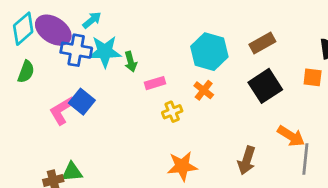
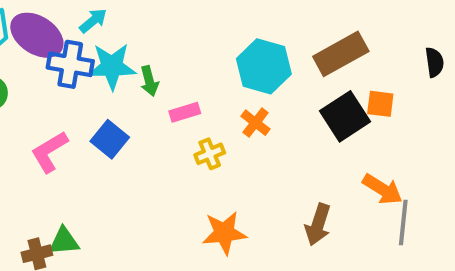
brown rectangle: (262, 43) -> (341, 54), size x1.4
orange square: (313, 77) -> (380, 104), moved
blue square: (82, 102) -> (110, 139), moved

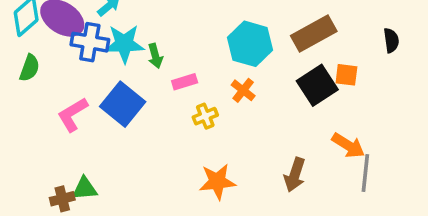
blue square: (110, 139) -> (123, 104), size x1.4

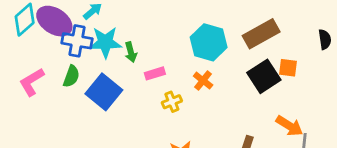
green semicircle: (30, 68) -> (71, 76), moved
pink L-shape: (73, 114) -> (32, 82), moved

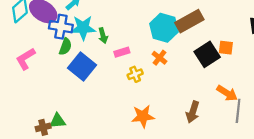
brown rectangle: (261, 34) -> (189, 21), moved
green semicircle: (71, 76) -> (65, 47), moved

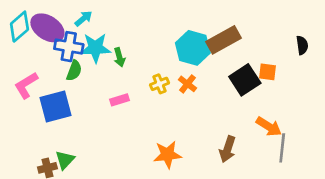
pink rectangle: (122, 52) -> (119, 100), moved
blue square: (82, 67) -> (55, 107), moved, turned 36
yellow cross: (135, 74) -> (159, 84), moved
green triangle: (58, 121) -> (65, 160), turned -42

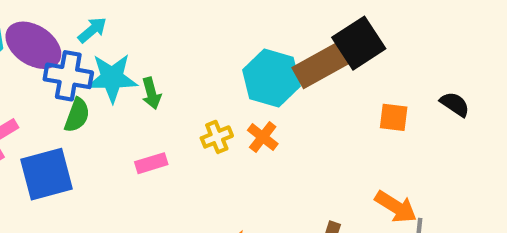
black semicircle: (302, 45) -> (455, 104), moved, turned -48
black square: (245, 80) -> (359, 43), moved

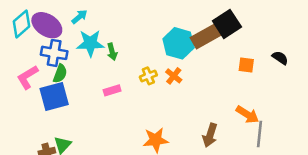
blue cross: (68, 76) -> (54, 53), moved
green semicircle: (77, 115) -> (60, 74), moved

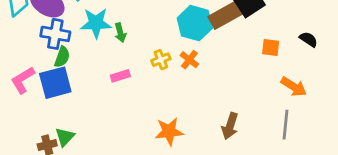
pink L-shape: (28, 77) -> (23, 80), moved
orange arrow: (247, 115) -> (294, 87), moved

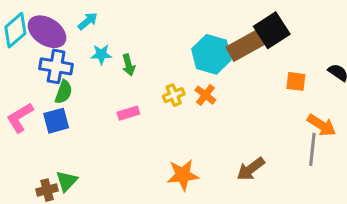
cyan star: (96, 23) -> (101, 54), size x0.6
blue square: (55, 83) -> (56, 121), size x0.7
gray line: (286, 125) -> (312, 149), moved
brown arrow: (230, 126) -> (251, 169), turned 35

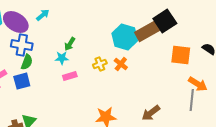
cyan star: (101, 54) -> (62, 58), moved
green arrow: (128, 65) -> (70, 44), turned 48
orange square: (296, 81) -> (181, 55), size x1.5

